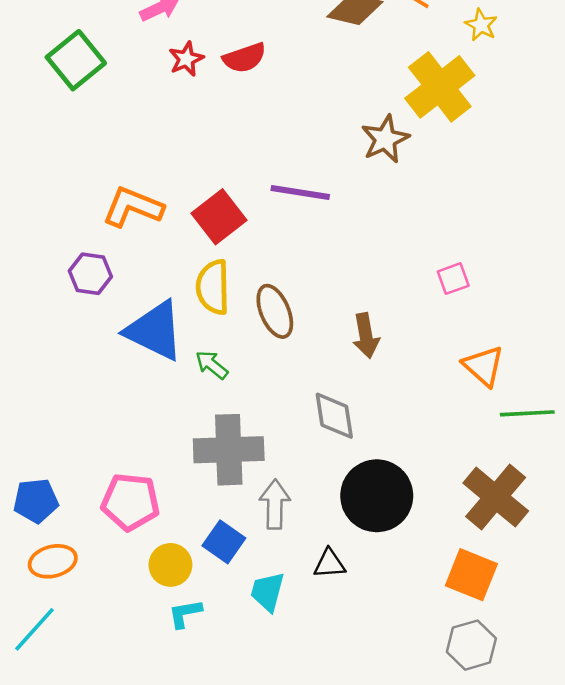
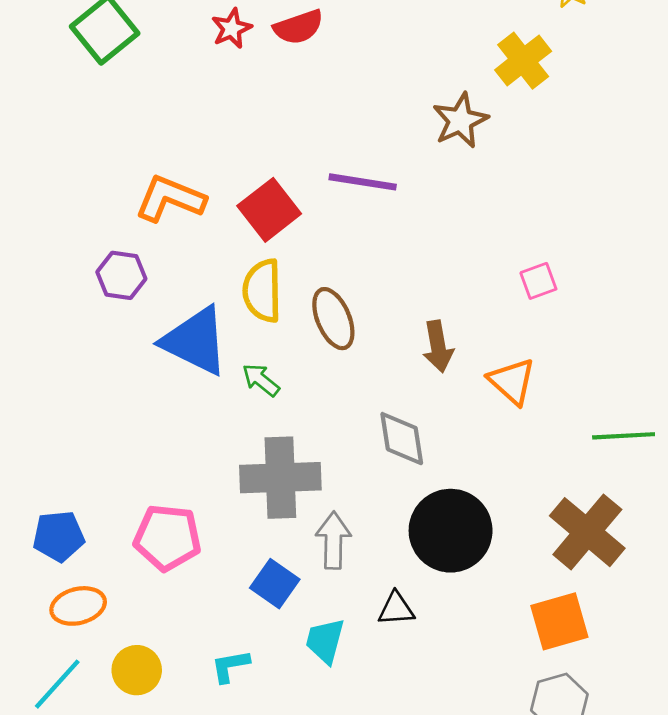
yellow cross: (440, 87) -> (523, 61), size x0.7
orange triangle: (484, 366) -> (512, 381), moved
yellow circle: (170, 565) -> (137, 670), moved
orange square: (471, 575) -> (559, 621), turned -38

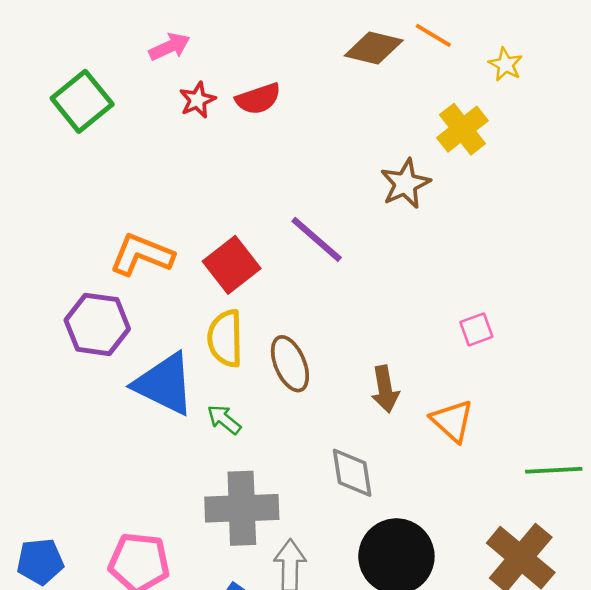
purple line: (363, 182) -> (317, 239), turned 32
purple hexagon: (121, 275) -> (97, 324), size x1.4

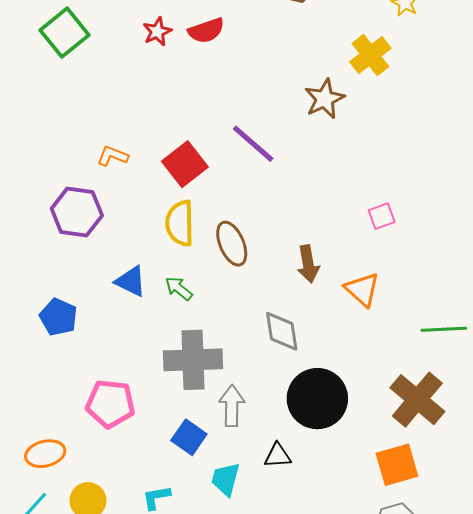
orange L-shape: (142, 255) -> (112, 156), size x0.6
blue triangle: (164, 384) -> (131, 281), moved, size x0.6
blue pentagon: (40, 562) -> (58, 317), moved, turned 30

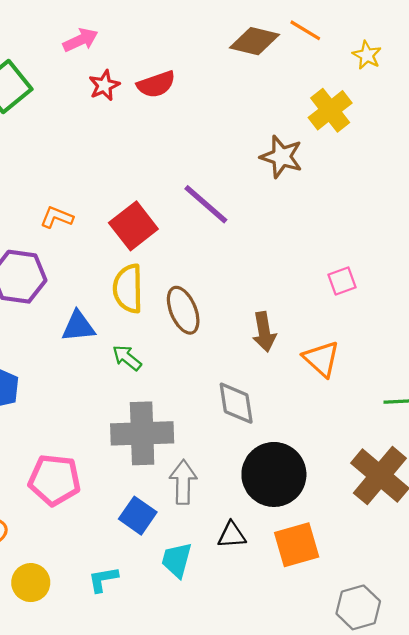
brown star: (325, 99) -> (281, 157), turned -30
blue triangle: (131, 281) -> (78, 326), moved, turned -32
orange square: (397, 465) -> (297, 545), moved

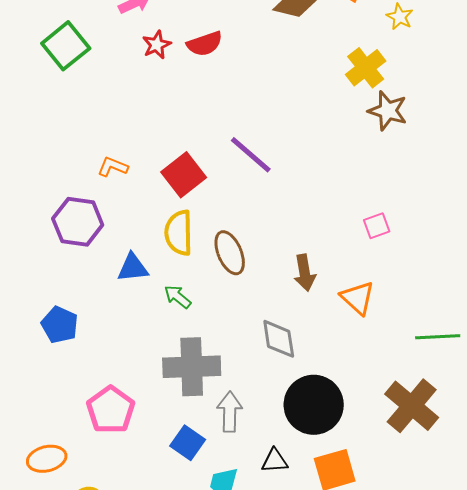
brown star: (281, 157) -> (388, 111), moved
pink pentagon: (55, 480) -> (111, 410), turned 30

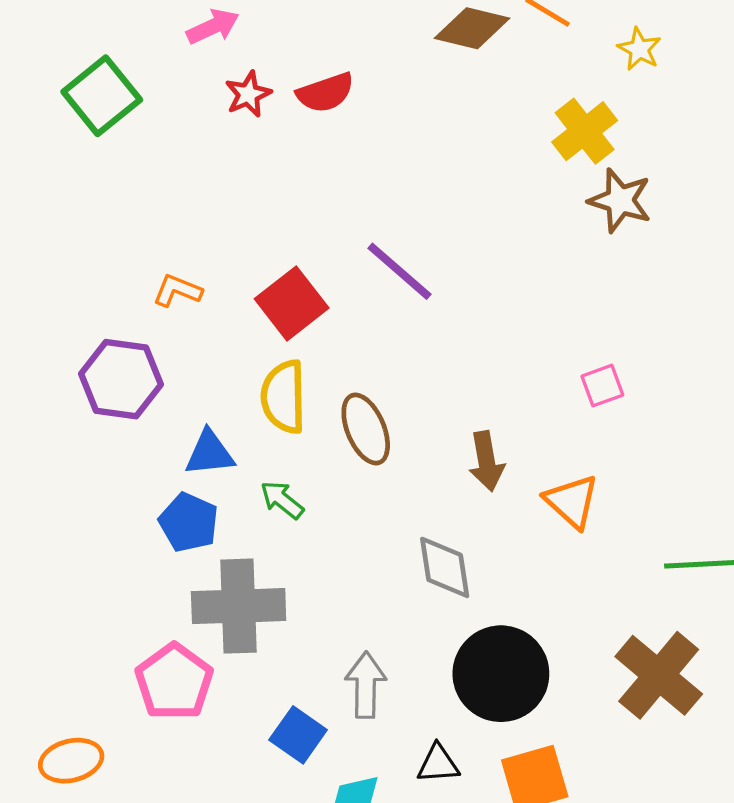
blue pentagon: (60, 325) -> (189, 522), moved
gray cross: (192, 367) -> (239, 606), moved

